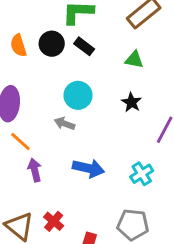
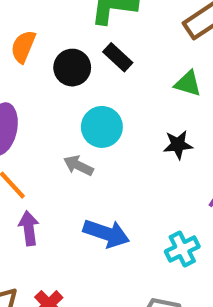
black circle: (52, 44) -> (72, 68), moved
orange semicircle: (18, 46) -> (23, 47), turned 35
black star: (131, 102) -> (178, 145), turned 30

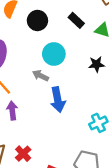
black rectangle: (118, 57) -> (76, 20), moved
blue arrow: (106, 233) -> (58, 100), moved, turned 60

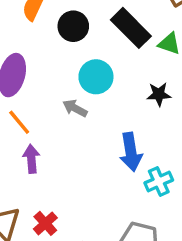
black rectangle: (76, 20) -> (131, 28), size x1.6
blue arrow: (58, 100) -> (131, 152), moved

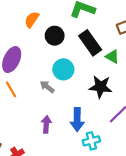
black star: (159, 94) -> (100, 87), size x1.5
purple arrow: (31, 159) -> (46, 124), moved

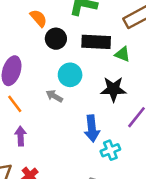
orange semicircle: (32, 20) -> (39, 18), moved, turned 112
black rectangle: (90, 43) -> (96, 42), turned -45
purple arrow: (46, 124) -> (21, 136), moved

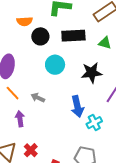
orange semicircle: (39, 18) -> (25, 21), turned 133
green triangle: (122, 54) -> (105, 43), moved
gray arrow: (54, 96) -> (38, 98), moved

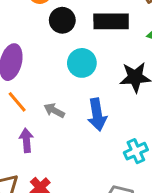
blue arrow: (77, 106) -> (97, 115), moved

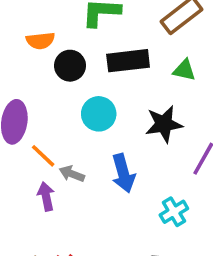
orange line: (17, 102) -> (43, 156), moved
purple arrow: (26, 140) -> (46, 196), moved

